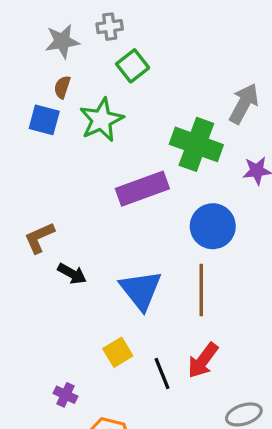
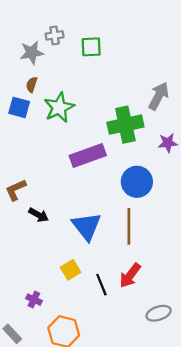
gray cross: (110, 27) -> (55, 35), moved
green square: (133, 66) -> (91, 47), moved, turned 35
green cross: (196, 144) -> (125, 125), turned -32

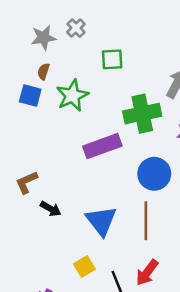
gray cross: (55, 35) -> (76, 28), moved, turned -36
green square: (91, 47) -> (112, 59), moved

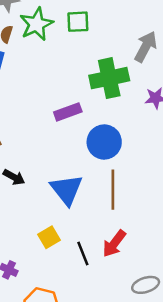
green star: (72, 96) -> (36, 24), moved
purple rectangle: (102, 146) -> (68, 112), size x0.7
blue circle: (154, 174) -> (104, 142), moved

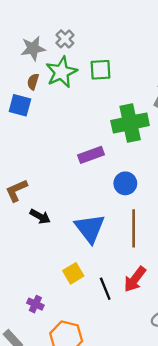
blue circle: (104, 142) -> (125, 183), size x0.7

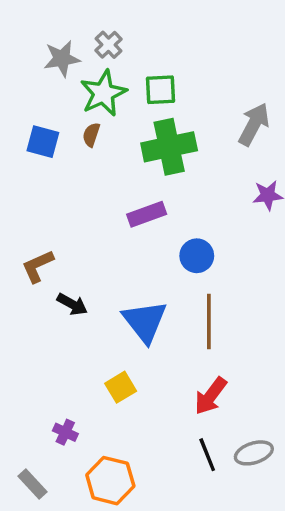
brown semicircle: (33, 82) -> (91, 135), moved
green cross: (130, 123) -> (169, 147), moved
black line: (105, 289) -> (207, 455), moved

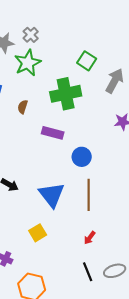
green square: (160, 90) -> (87, 61), moved, turned 36
brown semicircle: (91, 135) -> (23, 107), moved
purple rectangle: (147, 214) -> (53, 133), turned 35
red arrow: (211, 396) -> (90, 238), size x0.6

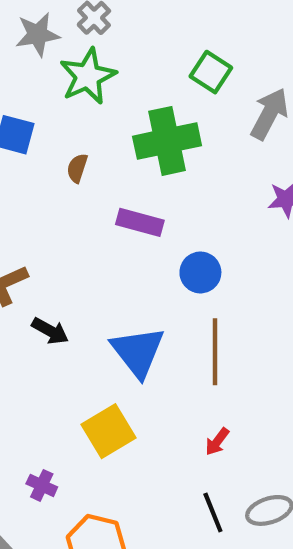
yellow square: (38, 233) -> (109, 431), size x1.4

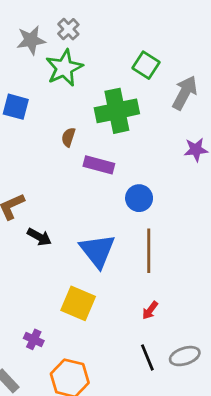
brown semicircle: (77, 168) -> (68, 137), moved
yellow square: (109, 431) -> (78, 303), turned -36

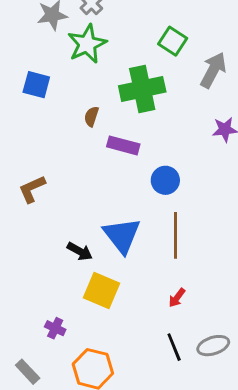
black arrow: (39, 237) -> (80, 251), moved

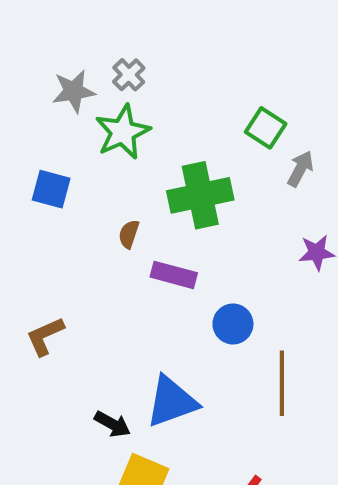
green square: (173, 41) -> (266, 128), moved
gray arrow: (213, 70) -> (300, 169), size x0.7
blue triangle: (122, 235) -> (172, 402), turned 48
brown line: (176, 235) -> (282, 383), moved

